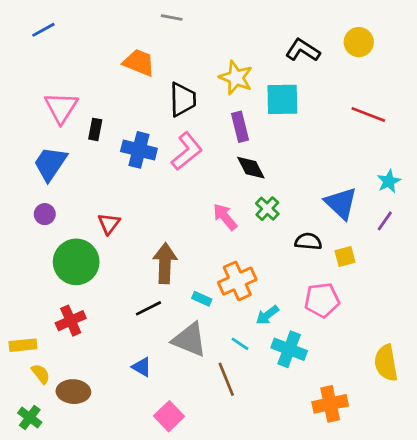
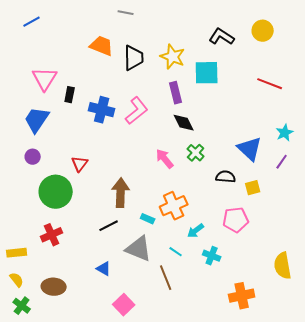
black trapezoid: (183, 99) -> (134, 58), moved
cyan cross: (289, 349) -> (212, 256), size x0.7
yellow semicircle: (41, 374) -> (17, 280), moved

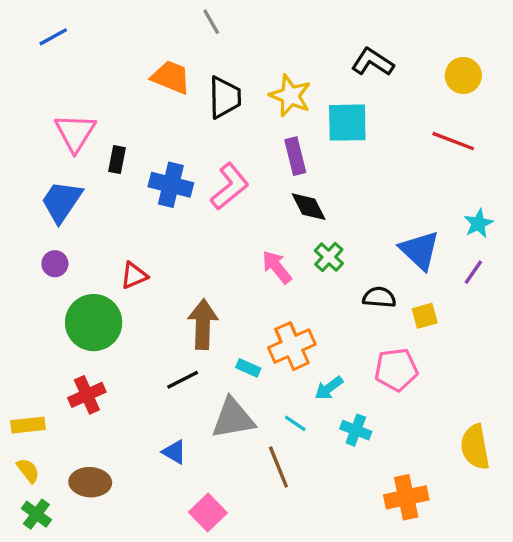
gray line: (126, 13) -> (211, 22), turned 49
yellow circle: (263, 31) -> (463, 75), moved
red triangle: (80, 164) -> (134, 275), turned 30
gray triangle: (139, 249) -> (233, 418), turned -32

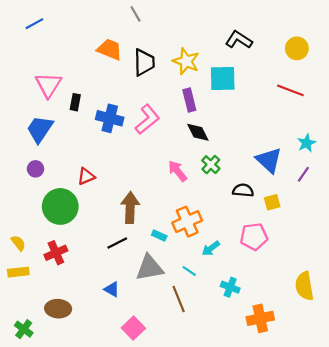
cyan cross: (356, 430) -> (230, 287), moved
yellow semicircle: (28, 470) -> (18, 243), moved

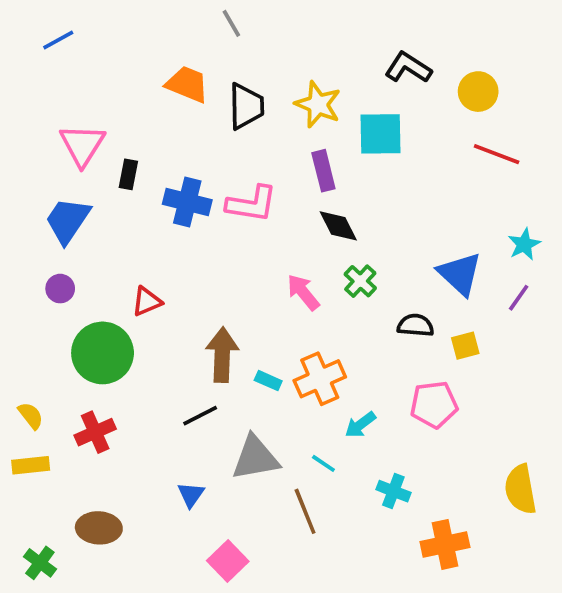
yellow circle: (297, 48) -> (478, 92), moved
pink L-shape: (147, 119) -> (252, 204), turned 48
cyan rectangle: (159, 236) -> (268, 381), moved
blue triangle: (112, 289) -> (191, 495), turned 35

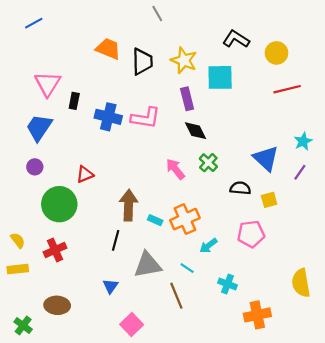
gray line: (231, 23) -> (157, 14), moved
red line: (497, 154) -> (287, 89), turned -35
black line: (200, 416) -> (116, 240), turned -48

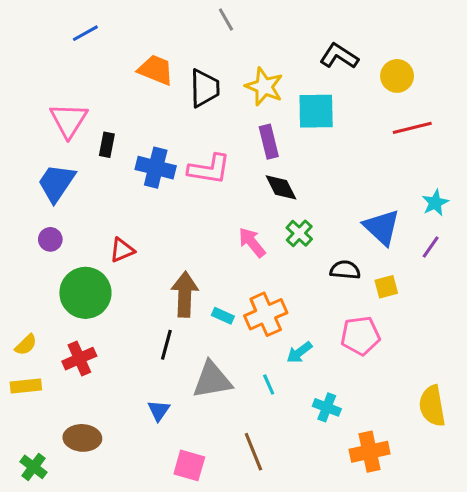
blue line: (34, 23) -> (85, 33), moved
yellow semicircle: (18, 240) -> (26, 345), turned 84
cyan line: (187, 268) -> (269, 384), turned 32
brown line: (176, 296) -> (253, 452), moved
pink square: (132, 324) -> (189, 465), turned -30

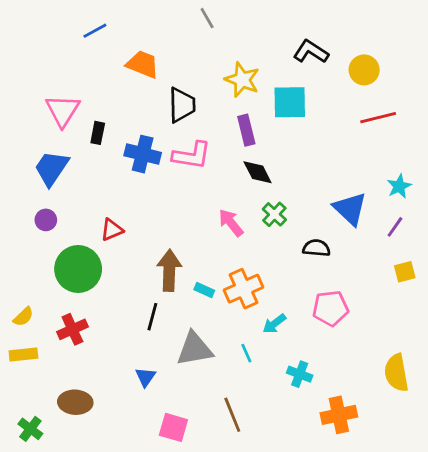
blue line: (85, 33) -> (95, 31), moved
black trapezoid: (205, 88) -> (182, 105), moved
yellow square: (386, 287) -> (405, 272), moved

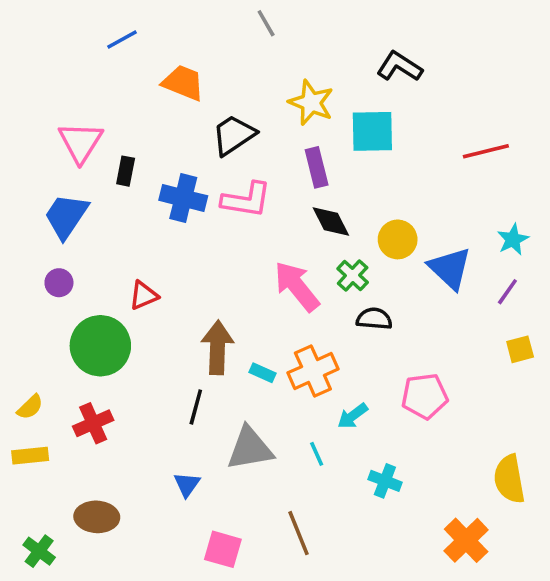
yellow circle: (364, 70) -> (398, 239), moved
black trapezoid: (182, 105) -> (234, 135), turned -123
pink arrow: (231, 223) -> (297, 286), size x1.4
black semicircle: (316, 248) -> (374, 319), moved
orange cross: (339, 415) -> (466, 540), moved, turned -32

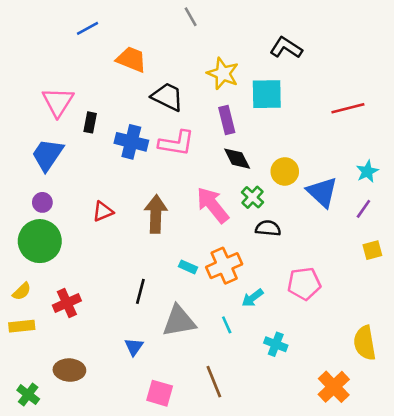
black trapezoid: (234, 135) -> (167, 97), turned 60
green circle: (100, 346) -> (40, 241), moved
brown arrow: (217, 348) -> (156, 214), moved

